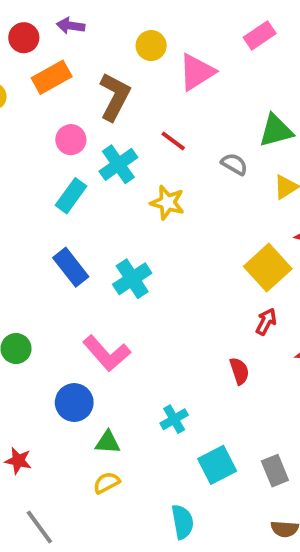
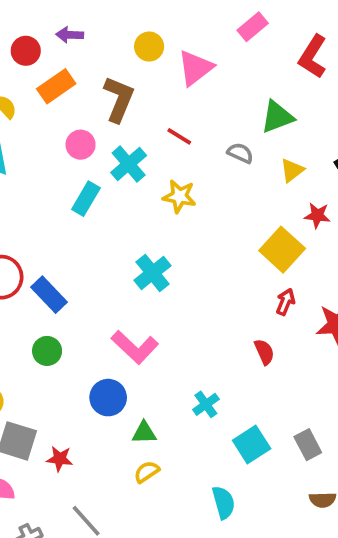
blue rectangle: (71, 267) -> (49, 295), moved

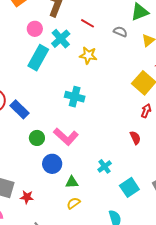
cyan rectangle: (86, 199) -> (38, 58), size x1.4
cyan cross: (152, 273) -> (75, 97), turned -36
green circle: (47, 351) -> (37, 138), moved

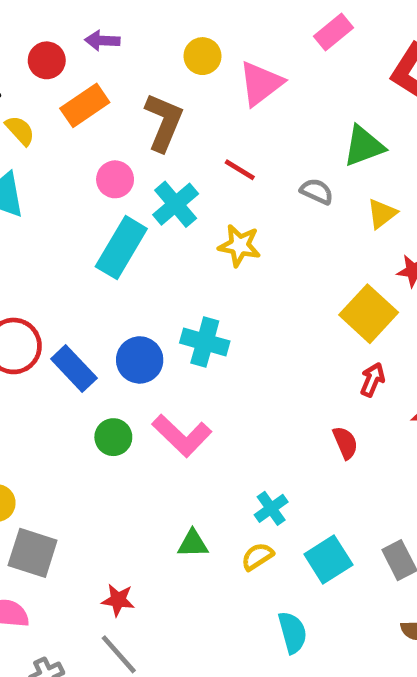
blue circle: (52, 164) -> (140, 360), moved
red star: (27, 197) -> (118, 600), moved
yellow semicircle: (74, 203) -> (257, 556), moved

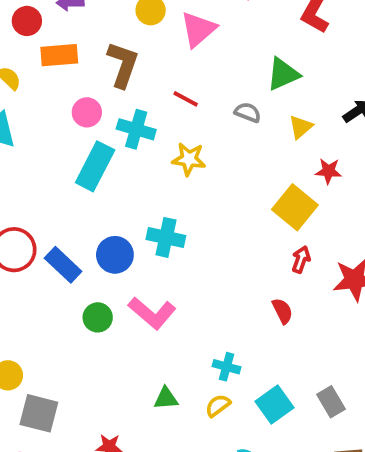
orange rectangle: (85, 105) -> (59, 55), turned 33
cyan cross: (176, 204) -> (136, 129), turned -30
cyan cross: (271, 508) -> (227, 367), turned -36

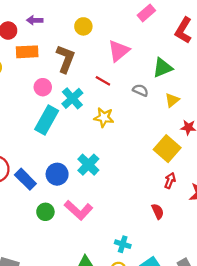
pink triangle: (198, 29) -> (119, 51), moved
cyan cross: (136, 129) -> (72, 98), turned 30
cyan cross: (166, 237) -> (88, 165), turned 30

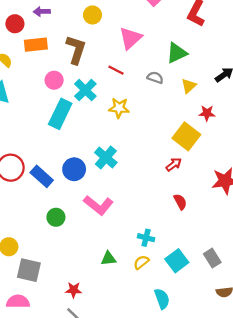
red arrow: (170, 181) -> (174, 164), moved, turned 35
green circle: (45, 212) -> (56, 217), moved

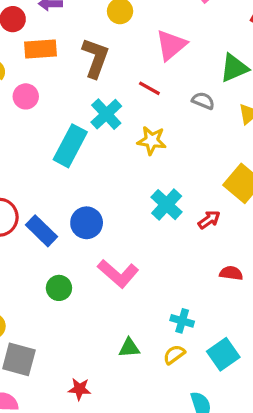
pink circle: (54, 80) -> (26, 96), moved
cyan cross: (106, 158) -> (167, 205), moved
red arrow: (174, 164) -> (209, 220), moved
red semicircle: (180, 202) -> (231, 273), turned -56

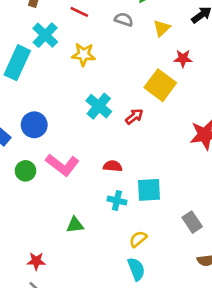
red semicircle: (231, 273) -> (113, 166), moved
green circle: (59, 288) -> (25, 171), moved
cyan square: (223, 354) -> (149, 190), moved, turned 35
yellow semicircle: (174, 355) -> (138, 239), moved

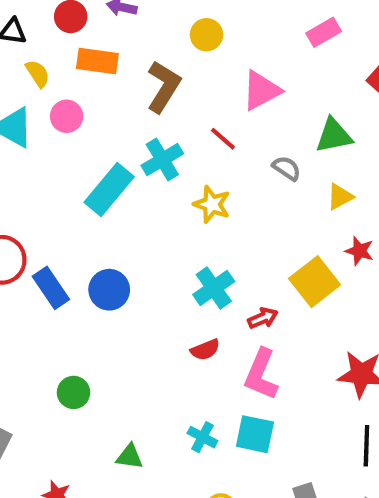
pink L-shape: (62, 165) -> (261, 374), moved, turned 60
red semicircle: (113, 166) -> (205, 350), moved, turned 138
green circle: (25, 171) -> (74, 392), moved

